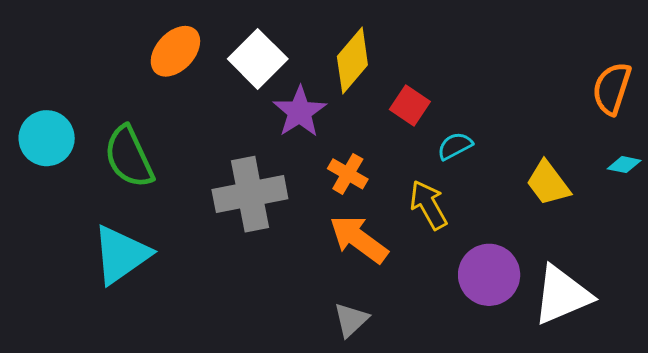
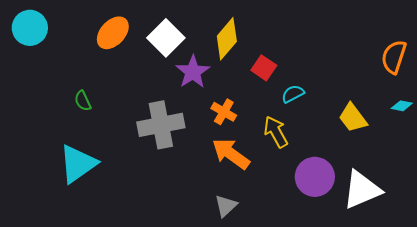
cyan circle: (47, 138) -> (30, 28), moved
green semicircle: (129, 157) -> (83, 101), size x0.5

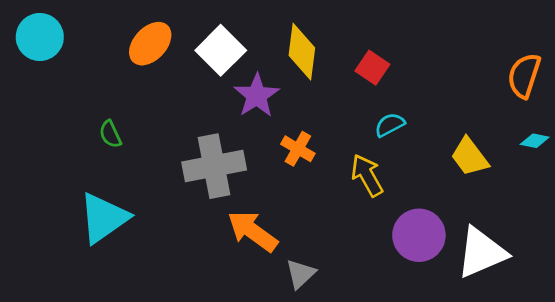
yellow diamond: (227, 39) -> (302, 52), turned -33
red square: (264, 68) -> (372, 68), moved
orange arrow: (231, 154) -> (253, 231), moved

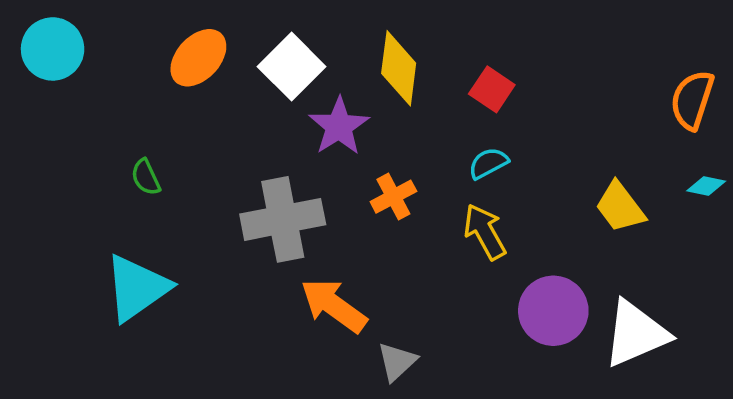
cyan semicircle: (390, 125) -> (488, 163), moved
orange cross: (298, 149) -> (393, 197), turned 32

